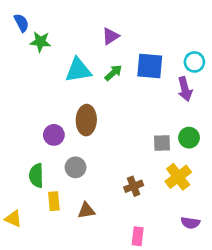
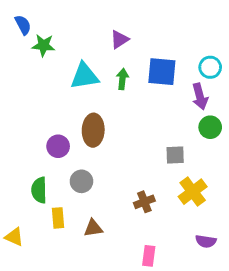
green arrow: (113, 73) -> (122, 79), turned -42
green circle: (189, 138) -> (210, 127), moved

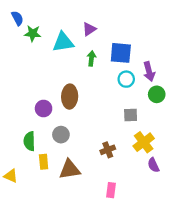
cyan circle: (210, 67) -> (126, 79), moved
cyan triangle: (84, 76) -> (63, 42), moved
brown triangle: (93, 228) -> (70, 169), size x1.5
purple semicircle: (206, 241) -> (153, 165), moved, turned 56

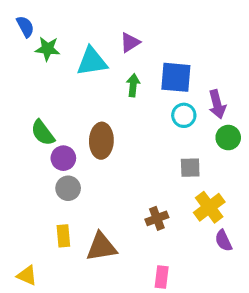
gray circle: (61, 135) -> (68, 188), moved
green semicircle: (29, 141) -> (43, 133), moved, turned -36
yellow triangle: (11, 176) -> (27, 275), moved

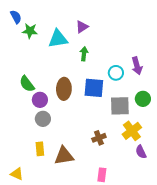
blue square: (176, 77) -> (94, 88), moved
green circle: (228, 138) -> (143, 99), moved
gray square: (190, 168) -> (120, 106), size x1.5

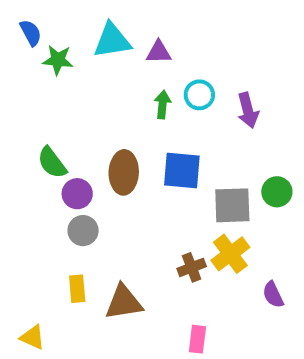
purple triangle: (82, 27) -> (159, 52), turned 32
cyan triangle: (58, 39) -> (112, 41), moved
purple arrow: (137, 66) -> (248, 110), moved
cyan circle: (116, 73) -> (199, 95), moved
yellow cross: (132, 131) -> (230, 254), moved

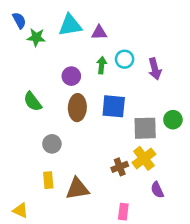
purple circle: (77, 194) -> (71, 76), moved
purple semicircle: (273, 295) -> (157, 190), moved

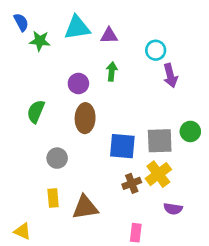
cyan circle: (125, 59) -> (156, 50), moved
green semicircle: (33, 102) -> (36, 111), turned 60
blue square: (114, 106) -> (122, 146), moved
purple semicircle: (157, 190) -> (173, 209), turned -56

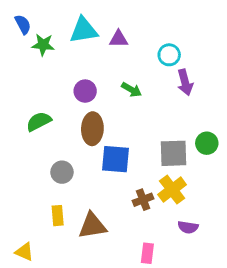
green arrow: (112, 72) -> (131, 90), moved, turned 114
green semicircle: (36, 111) -> (39, 121), turned 40
blue square: (122, 146) -> (116, 159), moved

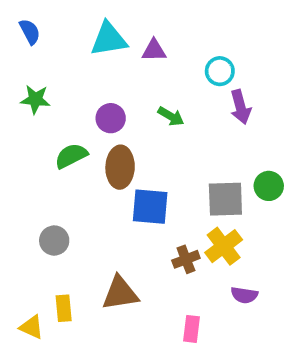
green star: (43, 45) -> (35, 99), moved
green semicircle: (39, 121) -> (71, 156), moved
gray circle: (62, 172) -> (54, 241), moved
yellow rectangle: (58, 216) -> (64, 308), moved

